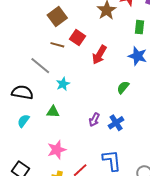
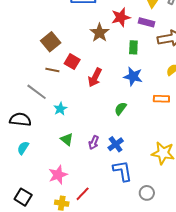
green triangle: (53, 112) -> (67, 139), moved, turned 40
blue L-shape: (112, 160) -> (122, 171), moved

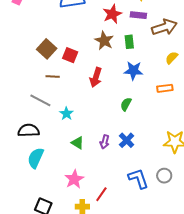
brown star: (100, 33) -> (104, 41), moved
red square: (72, 62) -> (70, 55), moved
cyan semicircle: (23, 148) -> (36, 158), size x1.5
blue L-shape: (122, 171) -> (138, 178), moved
gray circle: (147, 193) -> (164, 176), moved

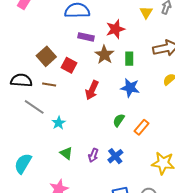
purple rectangle: (138, 15) -> (86, 37), moved
orange rectangle: (165, 88) -> (141, 127), moved, turned -49
black semicircle: (29, 130) -> (21, 80), moved

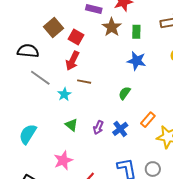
brown line: (49, 84) -> (84, 82), moved
red arrow: (92, 90) -> (72, 61), moved
orange rectangle: (141, 127) -> (148, 120), moved

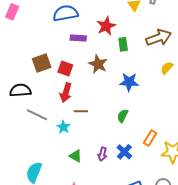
brown star: (112, 27) -> (98, 64), moved
brown square: (53, 28) -> (42, 63), turned 30
green rectangle: (136, 32) -> (123, 44), moved

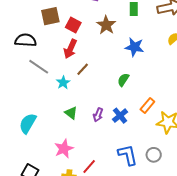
brown line: (81, 111) -> (83, 69), turned -56

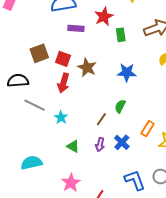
brown star: (106, 25) -> (87, 67), moved
brown line: (83, 69) -> (101, 119), moved
cyan semicircle: (28, 123) -> (31, 163), turned 55

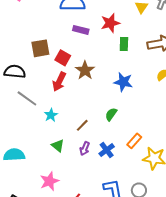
brown line: (101, 119) -> (82, 125), moved

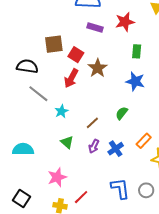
green rectangle: (124, 44) -> (137, 51), moved

